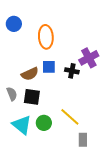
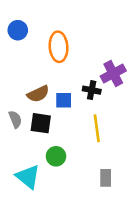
blue square: (49, 67) -> (64, 100), moved
yellow line: (70, 117) -> (97, 128), moved, turned 40
cyan triangle: (22, 125) -> (28, 177), moved

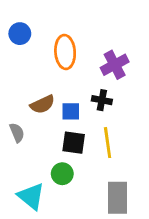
purple cross: (113, 73) -> (115, 65), moved
black square: (41, 123) -> (74, 143), moved
gray rectangle: (106, 178) -> (117, 198), size x1.6

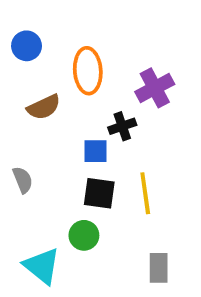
black cross: (102, 100) -> (122, 126), moved, turned -30
brown semicircle: (42, 104) -> (44, 107), moved
gray rectangle: (117, 198) -> (159, 268), size x0.7

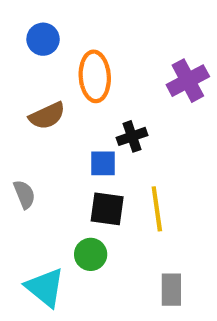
blue circle: (27, 46) -> (43, 39), moved
purple cross: (155, 88) -> (188, 81), moved

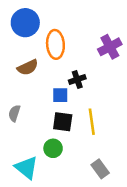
blue circle: (43, 39) -> (25, 23), size x1.5
gray semicircle: (24, 194) -> (14, 113), turned -140
gray rectangle: (171, 290) -> (100, 169), turned -36

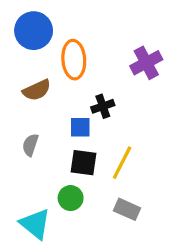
gray semicircle: (14, 113) -> (30, 145), moved
yellow line: (92, 122) -> (122, 163), turned 35
gray rectangle: (100, 169) -> (127, 209), moved, turned -30

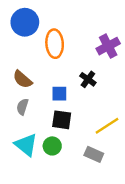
brown semicircle: (37, 90) -> (22, 79), moved, turned 66
black cross: (103, 106) -> (88, 79), moved, turned -35
yellow line: (122, 163) -> (107, 126), moved, turned 30
cyan triangle: (35, 224) -> (26, 145), moved

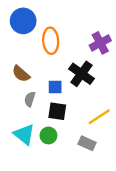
black cross: (88, 79) -> (82, 74), size x1.6
gray semicircle: (22, 107) -> (30, 99), moved

